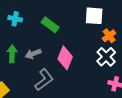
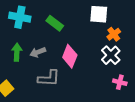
cyan cross: (15, 19) -> (20, 17), size x1.5
gray L-shape: (44, 80) -> (49, 78), turned 40

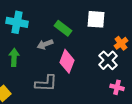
green rectangle: (55, 23) -> (63, 28), moved
orange cross: (114, 34) -> (121, 43), moved
gray arrow: (38, 52) -> (45, 44), moved

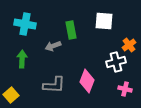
green rectangle: (63, 28) -> (71, 30), turned 42
white cross: (108, 60) -> (116, 62), turned 30
pink diamond: (67, 61) -> (87, 81), moved

